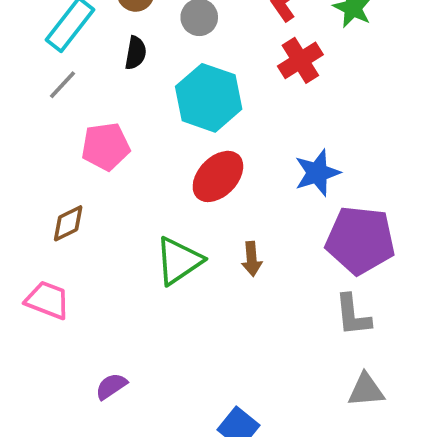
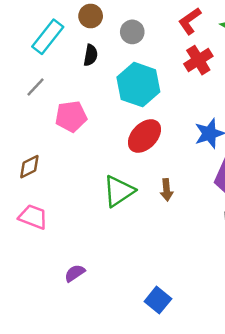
gray line: (63, 85) -> (36, 87), moved
brown diamond: (68, 223) -> (29, 167), moved

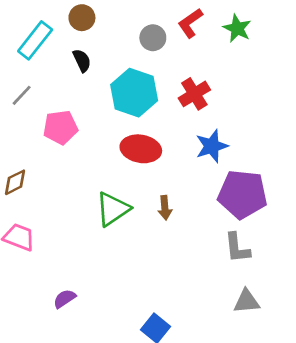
gray circle: (132, 32) -> (153, 38), moved
black semicircle: (91, 55) -> (82, 60), turned -35
red cross: (198, 60) -> (194, 94), moved
red ellipse: (144, 136) -> (141, 149), turned 56

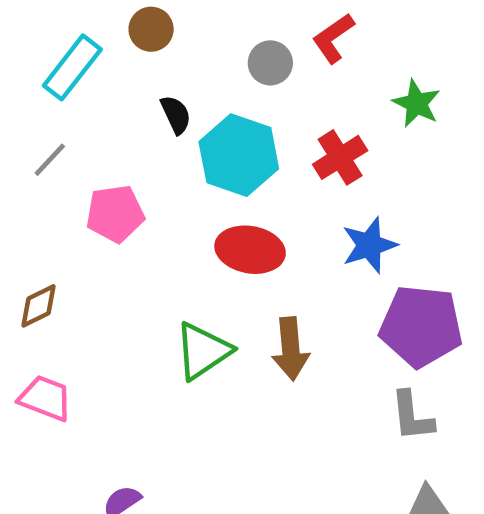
green star: (237, 28) -> (417, 103), moved
black semicircle: (82, 60) -> (176, 115), moved
brown arrow: (165, 208) -> (291, 349), size x1.5

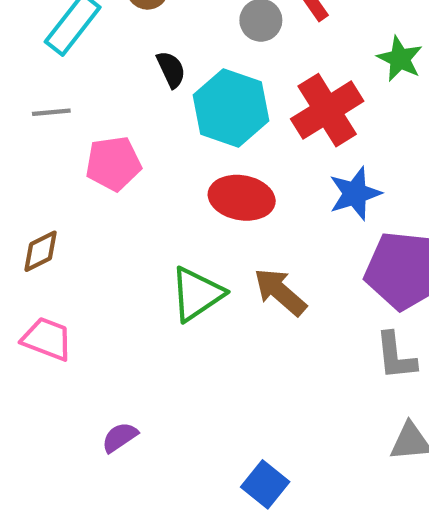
red cross: (340, 157) -> (327, 110), size x1.4
gray line: (50, 160) -> (51, 112), turned 42
brown arrow: (291, 349) -> (280, 292), turned 136

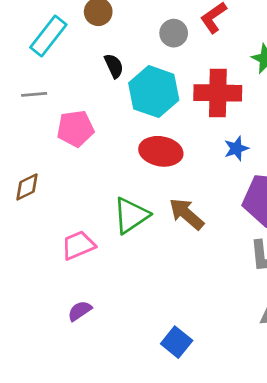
red cross: (327, 110) -> (218, 93), turned 33
blue star: (355, 193) -> (236, 148), size x0.7
pink trapezoid: (47, 339) -> (78, 245), moved, turned -44

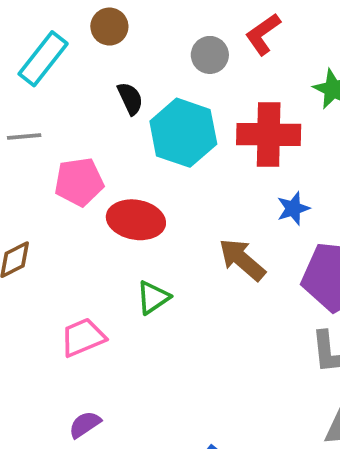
red ellipse: (161, 151) -> (136, 220), moved
brown arrow: (186, 214) -> (242, 260), moved
green triangle: (131, 215) -> (153, 298), size x0.7

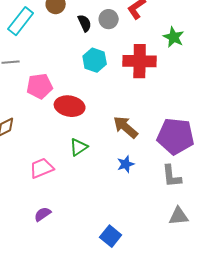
black semicircle: (130, 99) -> (85, 23), moved
cyan hexagon: (183, 133) -> (95, 60), size x0.7
blue star: (293, 208) -> (126, 164), moved

